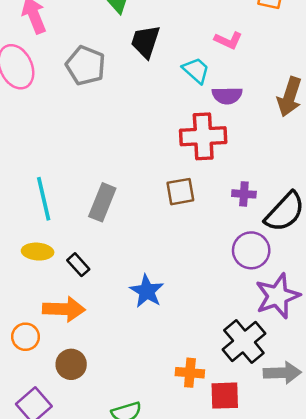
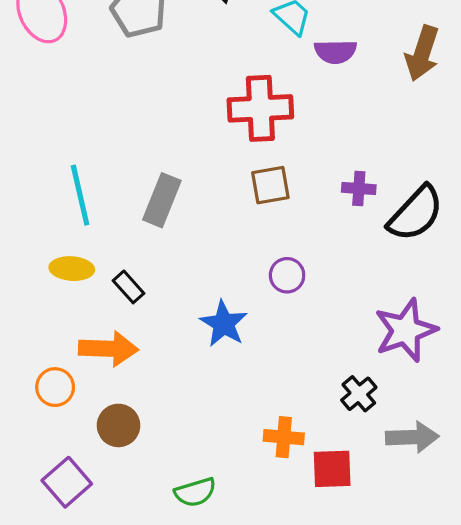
red cross: (203, 136) -> (260, 108), moved
purple circle: (251, 250) -> (287, 275), moved, size x0.7
black cross: (244, 342) -> (359, 394), size x0.6

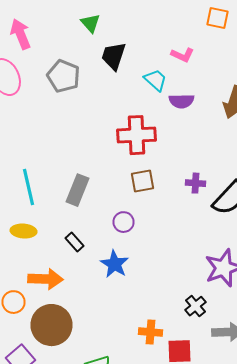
purple circle: (287, 275) -> (124, 222), moved
black rectangle: (129, 287) -> (74, 242), moved
brown circle: (119, 425) -> (52, 325), size x1.6

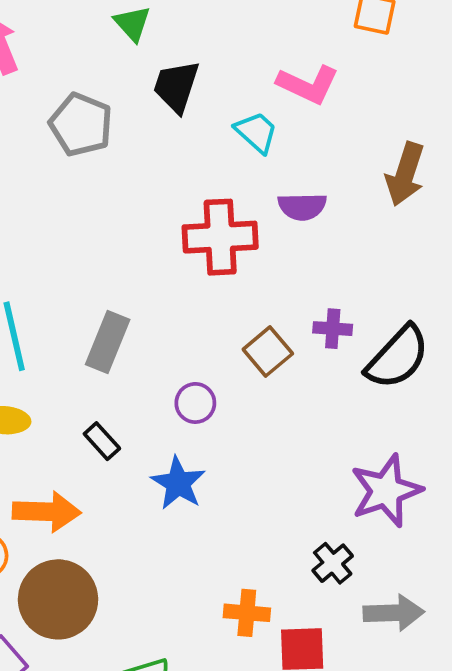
pink L-shape: (182, 55) -> (308, 84), size x1.4
purple semicircle: (182, 101) -> (302, 207), moved
brown square: (142, 181) -> (268, 352), moved, turned -30

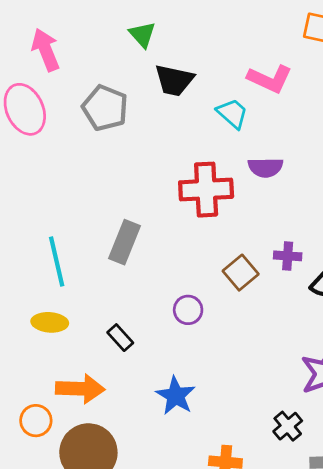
black trapezoid: (176, 86) -> (174, 80), turned -96
gray rectangle: (108, 342) -> (124, 242), moved
blue star: (178, 483) -> (176, 396), moved

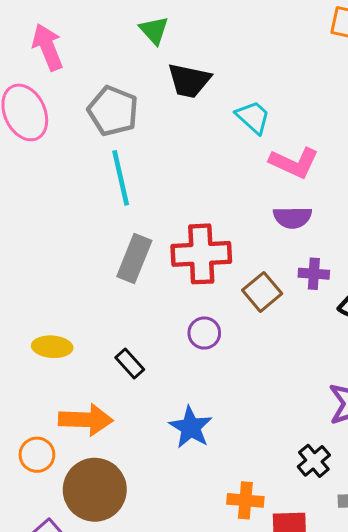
pink L-shape: (270, 79) -> (294, 163), moved
purple semicircle: (266, 167) -> (293, 217), moved
red cross: (206, 190) -> (201, 254), moved
cyan line: (57, 261) -> (121, 178), moved

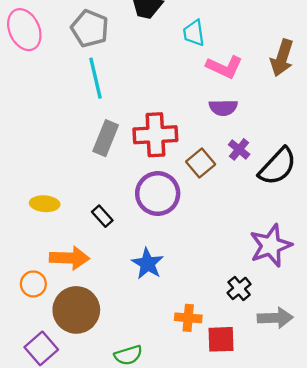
cyan trapezoid: (253, 117) -> (194, 33), turned -140
purple cross: (314, 274) -> (239, 149), turned 35
purple circle: (204, 333) -> (158, 194), size x1.8

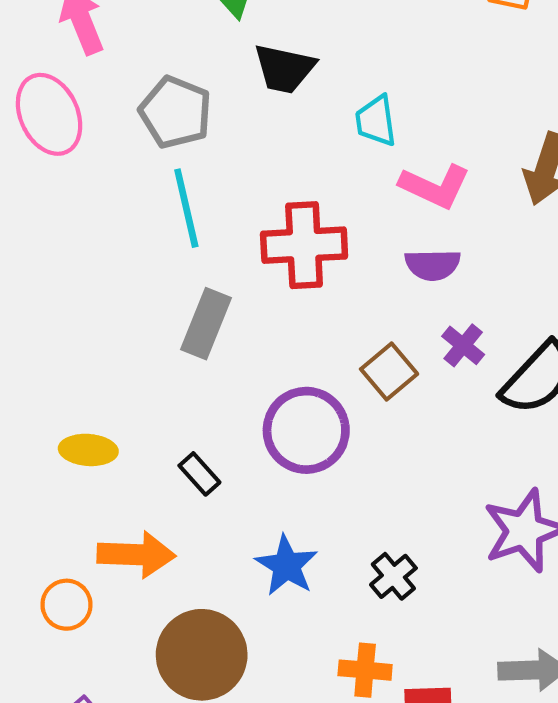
red cross: (155, 135) -> (304, 245), moved
black cross: (239, 288) -> (393, 576), moved
brown circle: (76, 310) -> (202, 655), moved

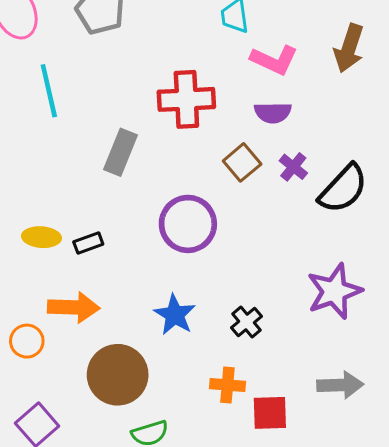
cyan line: (186, 208) -> (49, 91), moved
brown square: (389, 372) -> (242, 162), moved
black rectangle: (199, 474) -> (88, 243), moved, turned -68

